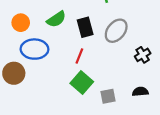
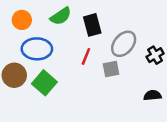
gray ellipse: (116, 31) -> (124, 44), moved
green square: (82, 82) -> (44, 83), moved
gray square: (108, 96) -> (111, 69), moved

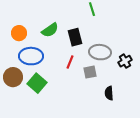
gray ellipse: (124, 44) -> (100, 52), turned 55
black semicircle: (153, 95) -> (109, 93), moved, turned -88

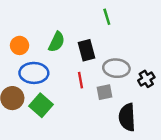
green semicircle: (50, 30) -> (57, 42), turned -30
red line: (70, 62) -> (81, 80), turned -32
black semicircle: (109, 93) -> (127, 117), size x1.6

